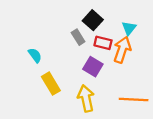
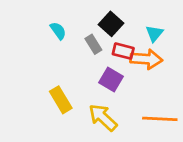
orange arrow: (122, 50) -> (146, 59), turned 75
cyan semicircle: (35, 55) -> (58, 31), moved
yellow arrow: (86, 98) -> (103, 117), turned -35

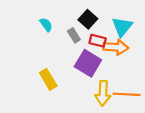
cyan triangle: (154, 33) -> (122, 27), size x1.5
purple square: (111, 80) -> (88, 63), size x1.4
yellow arrow: (103, 117) -> (103, 93), moved, turned -130

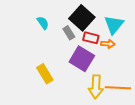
black square: (88, 19) -> (82, 18), size x1.4
orange arrow: (116, 47) -> (108, 44), size x0.6

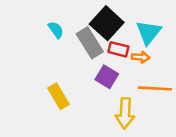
gray rectangle: (69, 33) -> (90, 43), size x1.6
purple square: (82, 59) -> (107, 77), size x0.7
orange line: (118, 88) -> (155, 88), moved

